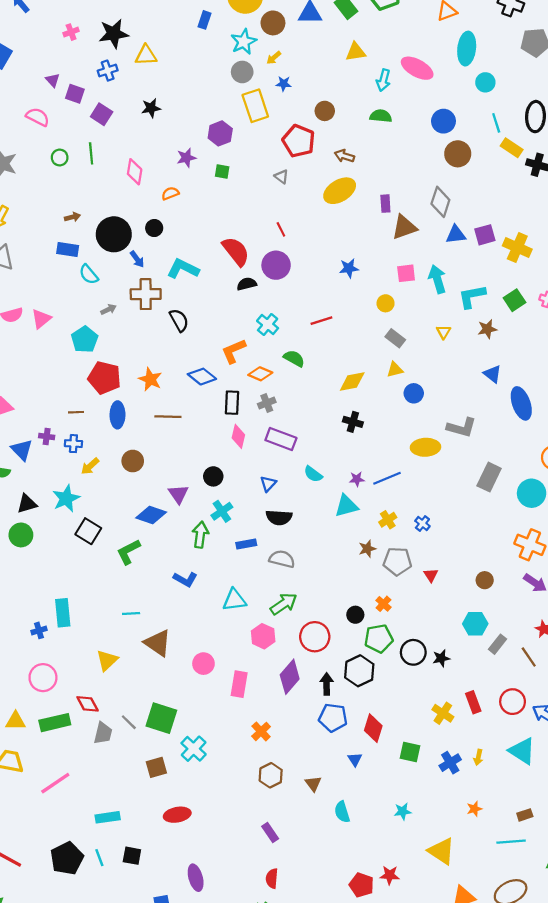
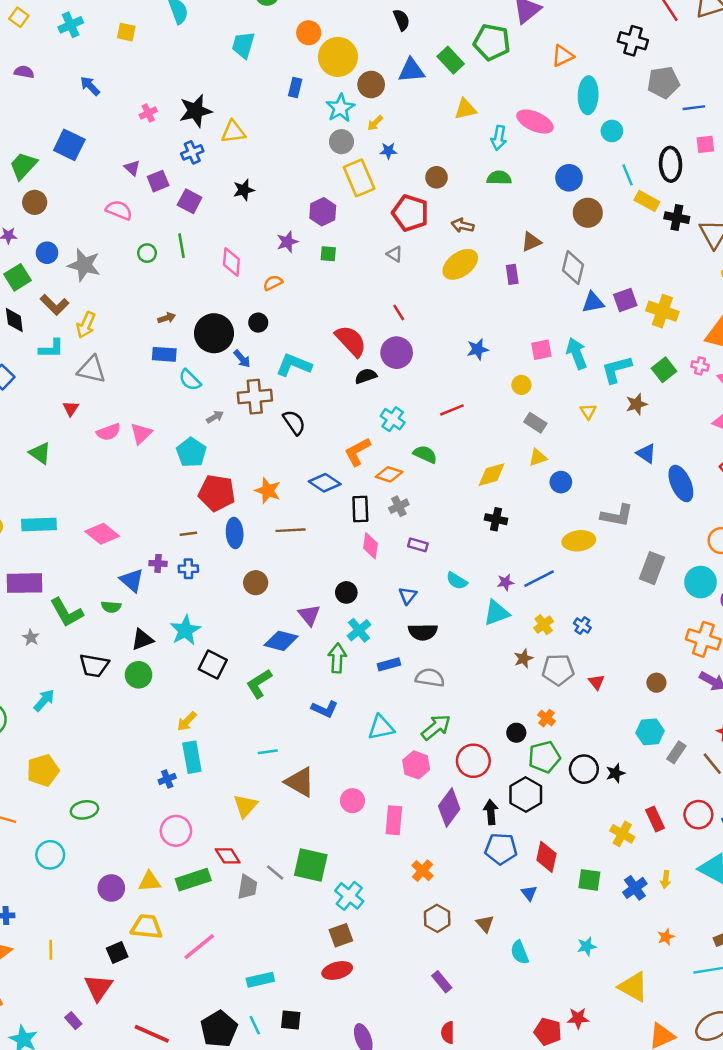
purple square: (75, 94) -> (158, 181), turned -36
brown triangle: (404, 227) -> (531, 242), moved, size x0.7
purple rectangle: (281, 439) -> (418, 545), size x0.6
yellow arrow: (90, 466) -> (187, 721), moved
brown square: (156, 767) -> (341, 935), moved

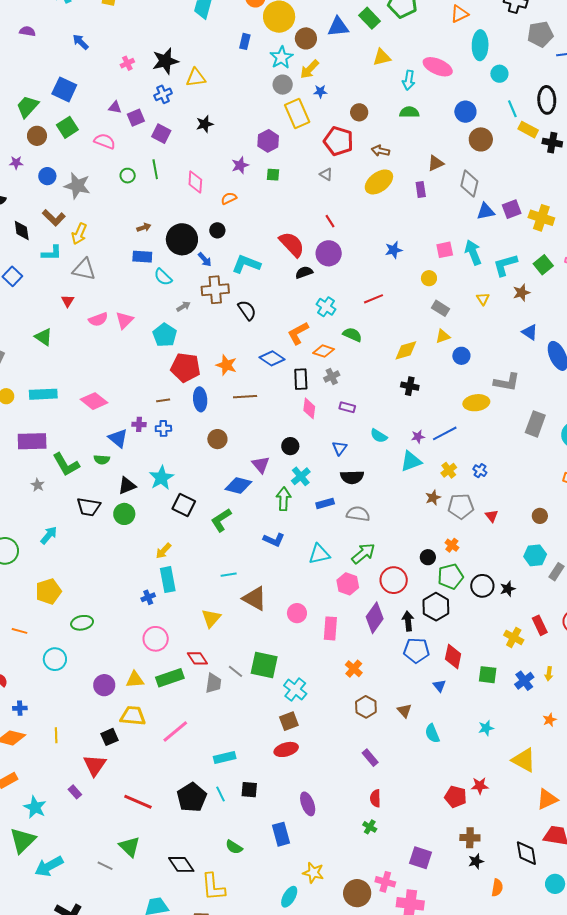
yellow arrow: (375, 123) -> (309, 69), size x1.5
purple triangle: (132, 168) -> (115, 107), turned -32
green square: (18, 277) -> (67, 127), moved

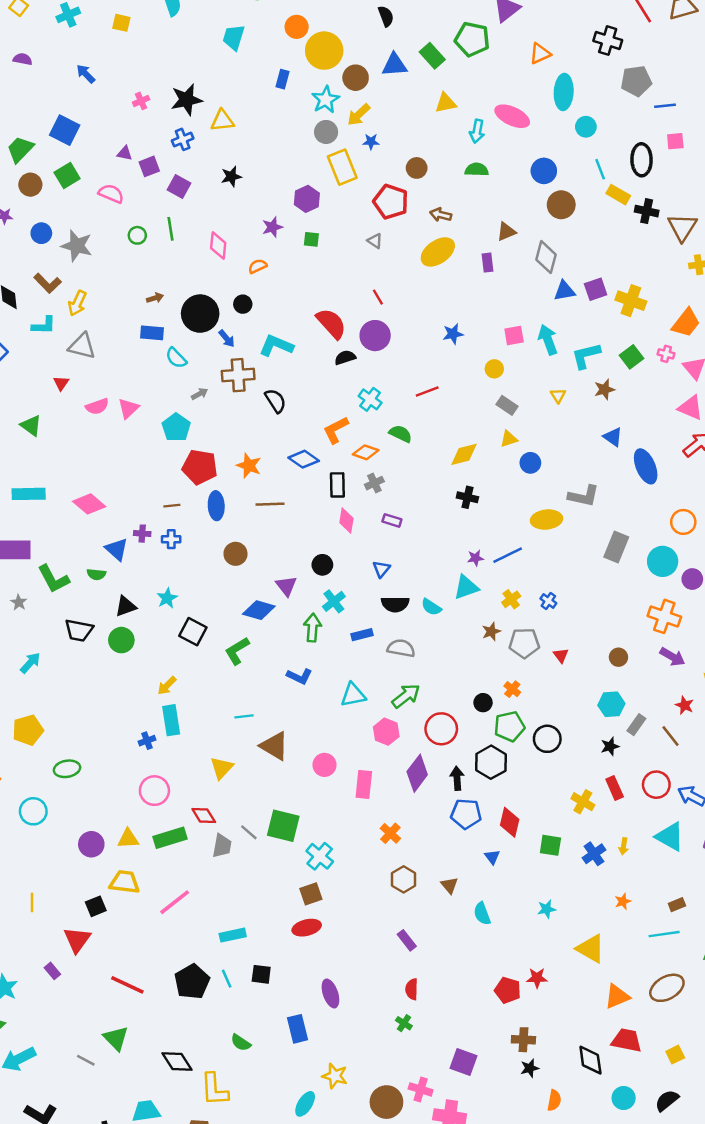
cyan semicircle: (379, 436) -> (431, 607), moved
cyan star: (161, 478) -> (167, 598), size x0.7
black star: (508, 589) -> (610, 746), moved

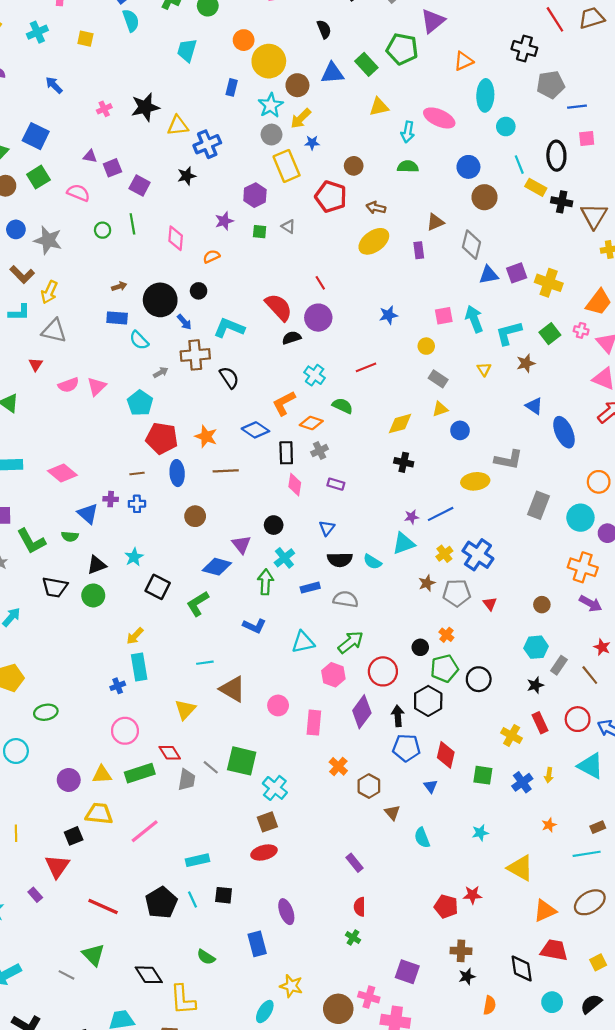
blue cross: (183, 139) -> (207, 144), moved, size x1.4
gray triangle: (375, 241) -> (288, 226), moved
blue cross: (548, 601) -> (478, 555), size x2.0
brown hexagon: (404, 879) -> (369, 786), moved

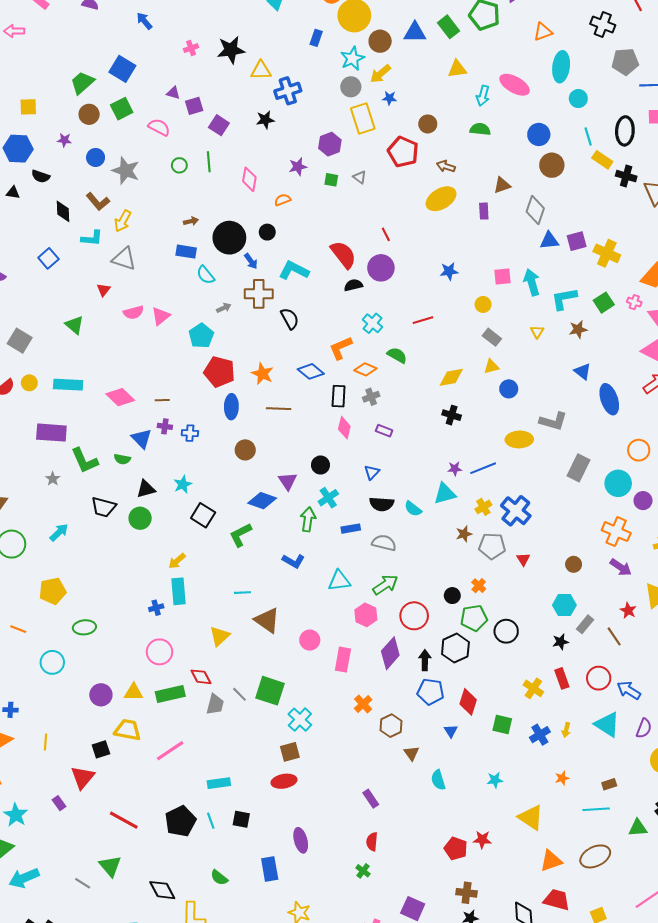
brown line: (137, 474) -> (162, 400), moved

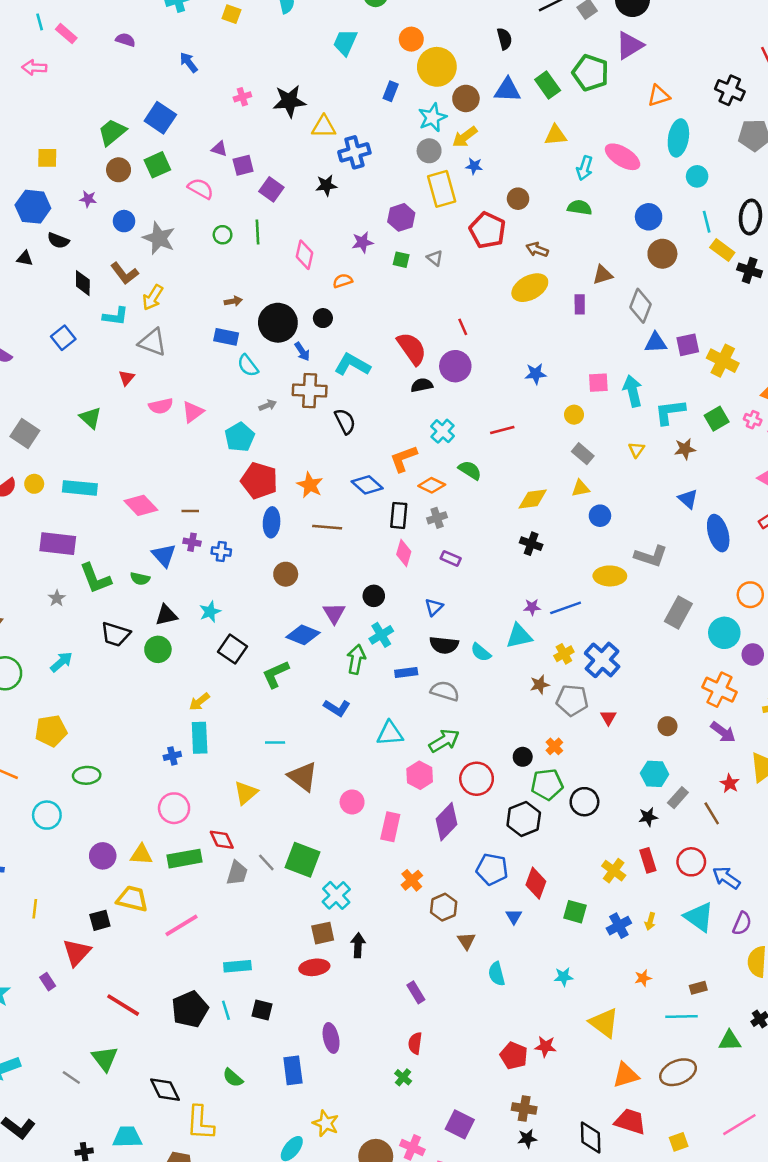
black arrow: (425, 660) -> (358, 945), moved

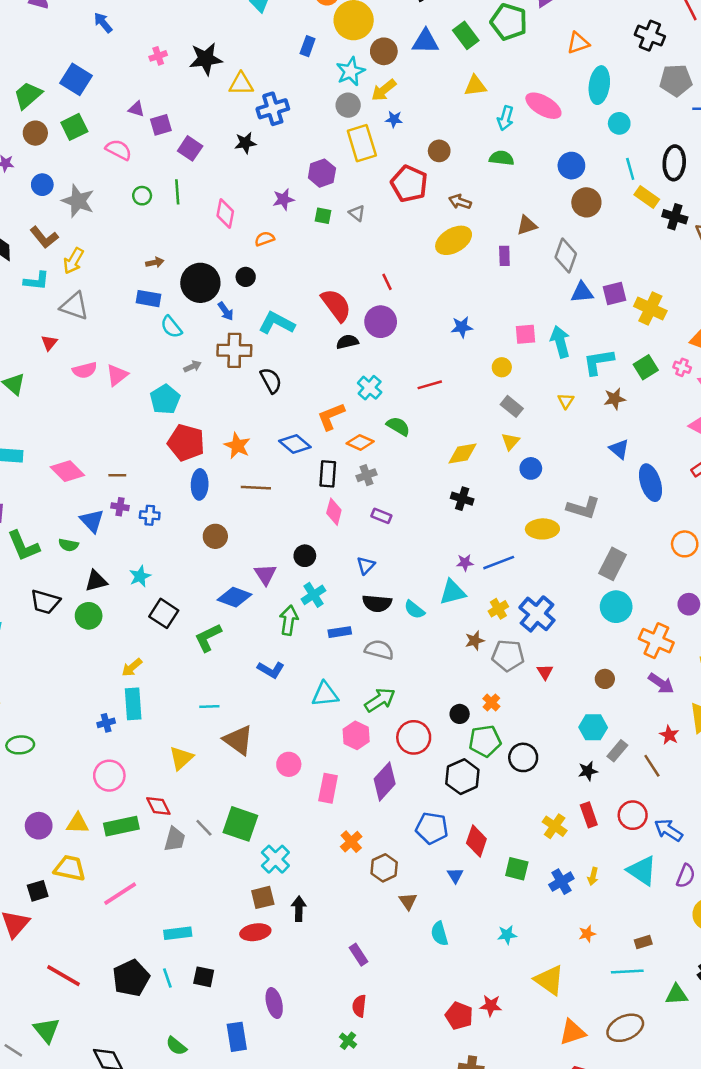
yellow triangle: (581, 488) -> (510, 441), turned -36
cyan circle: (724, 633) -> (616, 607), moved

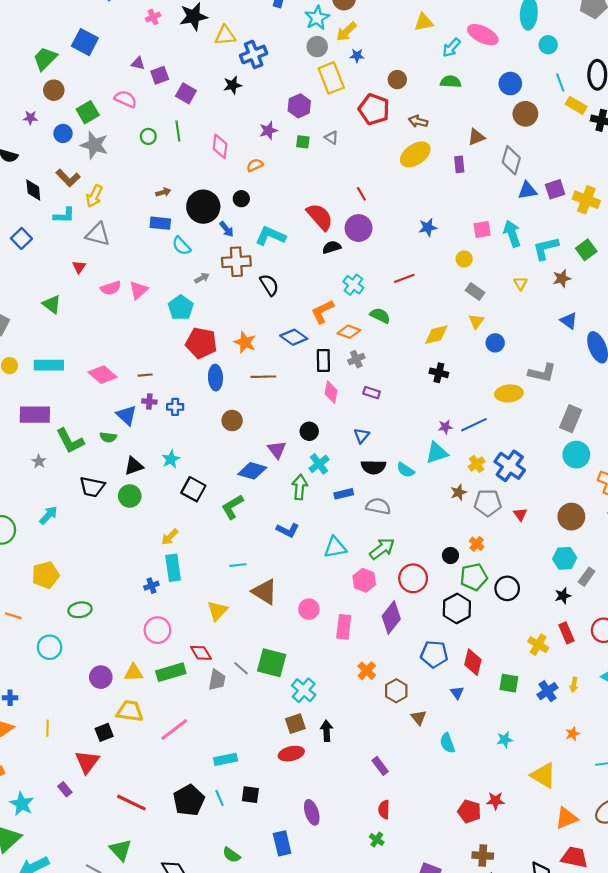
cyan arrow: (505, 118) -> (451, 48), turned 30
green square: (74, 127) -> (88, 112), moved
brown circle: (605, 679) -> (571, 517), size x1.6

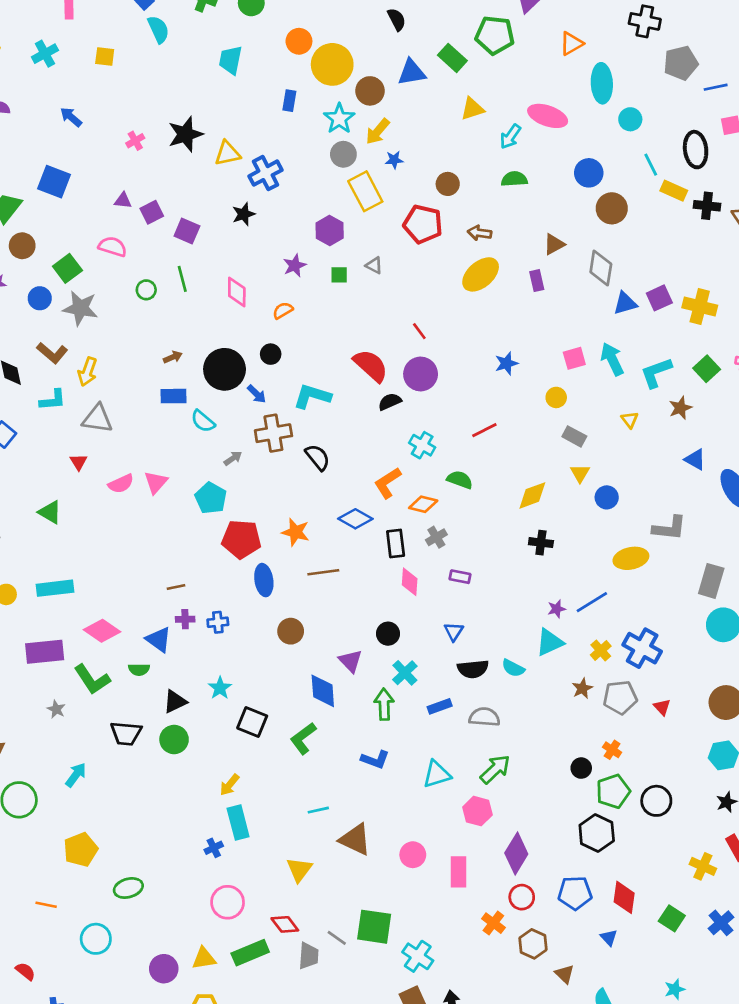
pink diamond: (102, 375) -> (102, 631), moved
blue diamond: (252, 471) -> (323, 691), turned 76
red circle: (413, 578) -> (522, 897), moved, size x0.7
green square: (509, 683) -> (672, 918), turned 30

